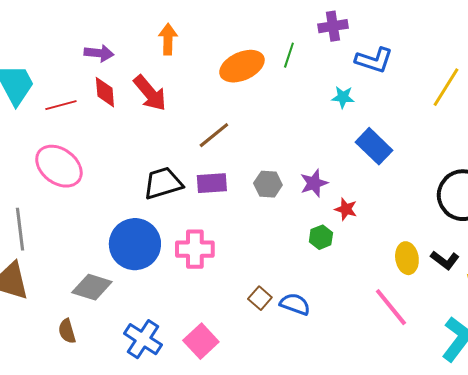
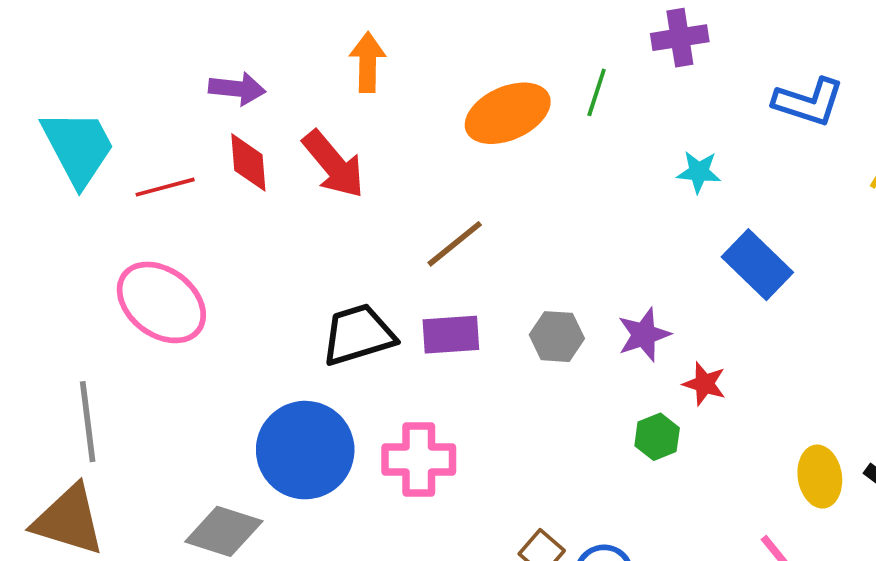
blue L-shape: (374, 60) -> (808, 102), moved

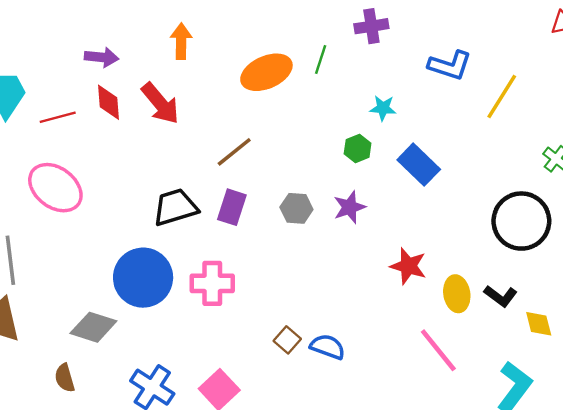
purple rectangle: (451, 335) -> (232, 207), turned -68
red star: (704, 384) -> (408, 266), moved, size x1.4
green hexagon: (657, 437) -> (358, 148), moved

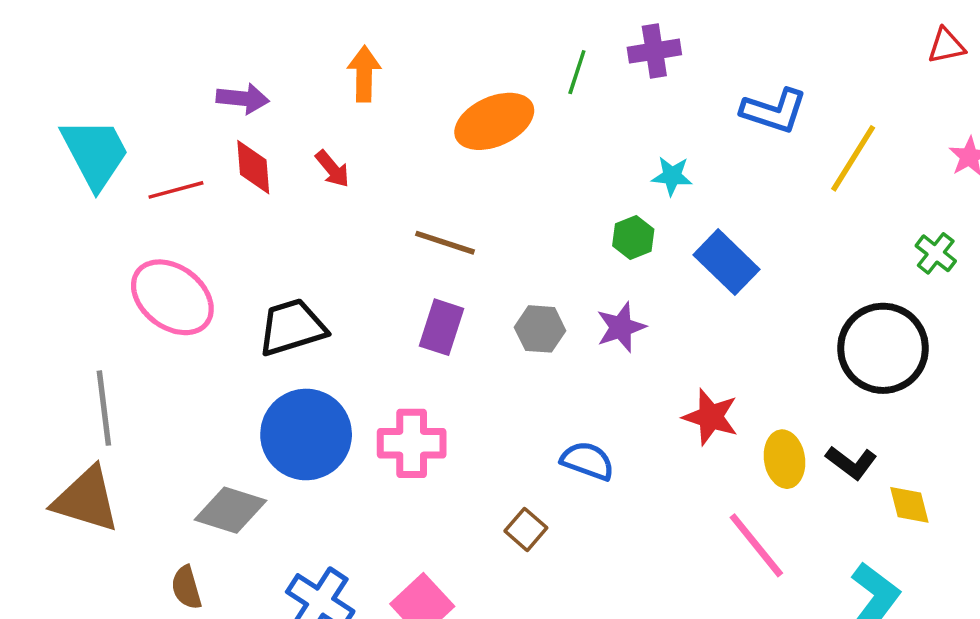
green line: (321, 60) -> (577, 72), moved
red arrow: (160, 103) -> (332, 169), size x0.6
brown line: (234, 152) -> (445, 243), turned 57
black trapezoid: (175, 207) -> (292, 327), moved
blue semicircle: (328, 347) -> (588, 461), moved

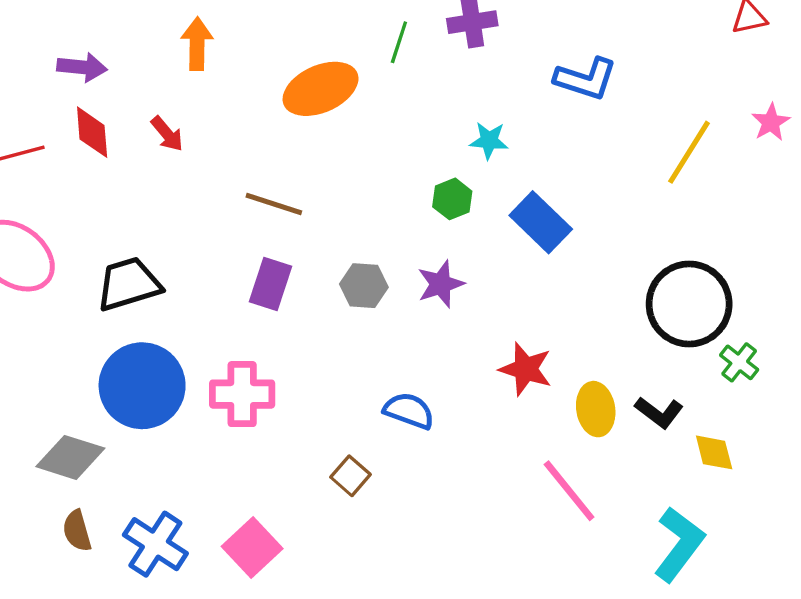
yellow line: (853, 158) -> (689, 152), moved
green cross: (936, 253) -> (739, 362), moved
brown semicircle: (186, 588) -> (77, 531), moved

